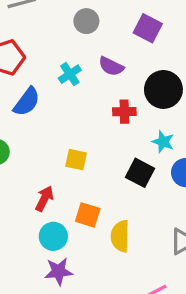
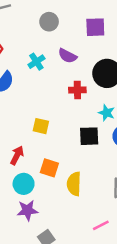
purple square: (148, 28) -> (95, 27), turned -30
black square: (140, 173) -> (89, 136), turned -30

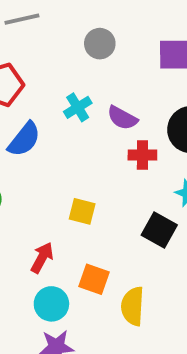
purple semicircle: (68, 56) -> (122, 118), moved
black square: (89, 136) -> (159, 230), turned 30

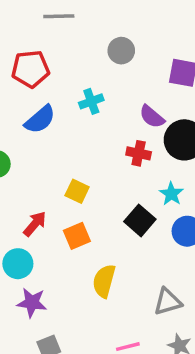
purple semicircle: (122, 118) -> (152, 117), moved
orange square: (94, 279) -> (77, 236), moved, turned 36
cyan circle: (51, 304) -> (18, 264), moved

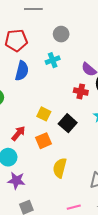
gray circle: (121, 51) -> (61, 34), moved
blue semicircle: (40, 119) -> (22, 71), turned -36
black square: (140, 220) -> (68, 123), moved

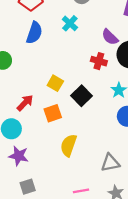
cyan cross: (53, 60) -> (70, 23), turned -32

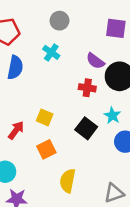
black square: (81, 96) -> (86, 128), moved
red arrow: (25, 103) -> (16, 130), moved

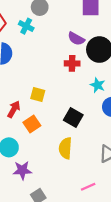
cyan cross: (51, 52) -> (26, 26), moved
black square: (86, 128) -> (73, 117), moved
orange square: (46, 149) -> (32, 124), moved

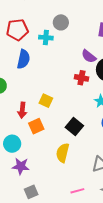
cyan cross: (26, 26) -> (46, 38), turned -32
red arrow: (14, 109) -> (22, 110), turned 147

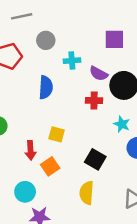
gray circle: (61, 22) -> (46, 40), moved
cyan cross: (46, 38) -> (72, 61), moved
blue semicircle: (23, 59) -> (46, 87), moved

